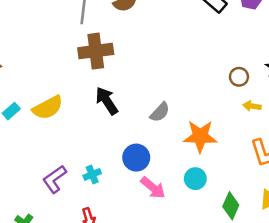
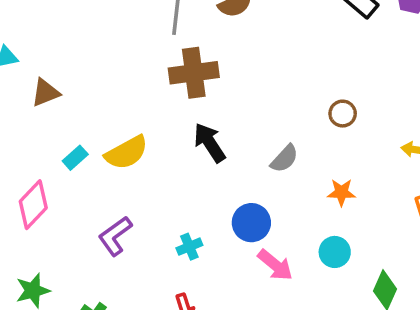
brown circle: (239, 77) -> (343, 114), moved
orange star: (200, 136) -> (341, 192), size x0.6
purple L-shape: (55, 179) -> (115, 236), moved

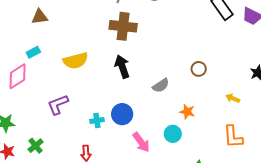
cyan rectangle: (75, 158) -> (33, 52), moved
blue circle: (251, 223) -> (122, 114), moved
cyan circle: (335, 252) -> (173, 134), moved

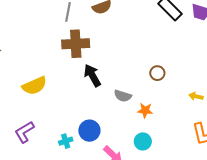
black arrow: (122, 67) -> (92, 75), moved
gray semicircle: (161, 86) -> (123, 96), turned 60
orange star: (187, 112) -> (145, 110), moved

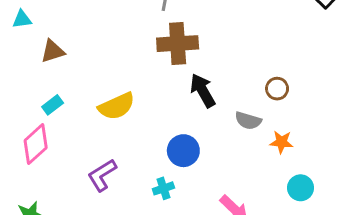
brown circle: (157, 73) -> (277, 89), moved
blue circle: (89, 131) -> (183, 151), moved
cyan circle: (143, 141) -> (301, 188), moved

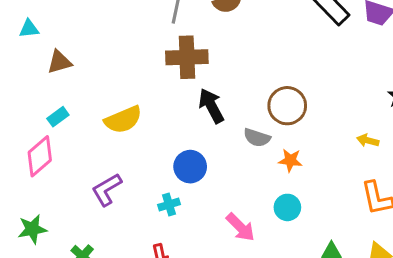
brown circle: (277, 89) -> (287, 106), size x1.6
cyan circle: (301, 188) -> (287, 207), moved

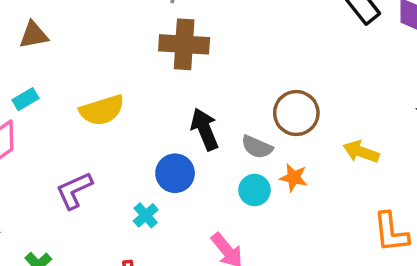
black arrow: (211, 106) -> (205, 129), moved
yellow arrow: (368, 140) -> (361, 152), moved, size x1.4
cyan cross: (169, 205) -> (146, 215), turned -30
cyan circle: (287, 207) -> (255, 190), moved

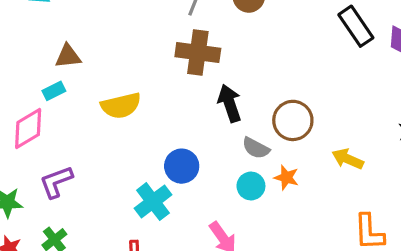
brown triangle: (34, 35) -> (68, 56), moved
black arrow: (205, 129) -> (230, 103), moved
purple L-shape: (74, 190) -> (56, 182), moved
cyan cross: (146, 215) -> (153, 202), size x1.6

